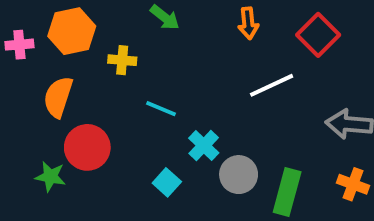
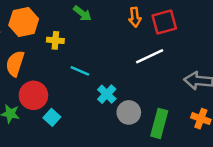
red square: (318, 35) -> (164, 22), moved, turned 30
cyan square: (167, 182) -> (52, 117), moved

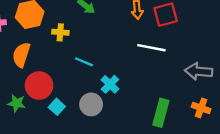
white line: (150, 56) -> (151, 48), turned 36
gray circle: (129, 112) -> (91, 104), moved

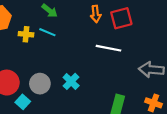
cyan line: (84, 62) -> (47, 32), moved
gray circle: (91, 104) -> (40, 84), moved

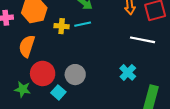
cyan line: (47, 32) -> (83, 24), turned -35
cyan cross: (71, 81) -> (128, 72), moved

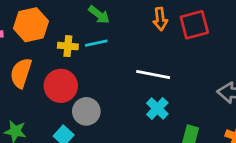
white line: (143, 40) -> (153, 74), moved
red circle: (43, 73) -> (61, 86), moved

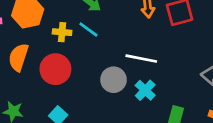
cyan line: (96, 43) -> (88, 30), turned 48
gray circle: (86, 111) -> (114, 80), moved

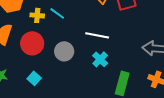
gray circle: (114, 80) -> (64, 51), moved

